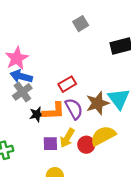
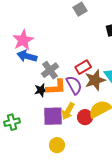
red rectangle: (67, 84) -> (83, 67), moved
gray cross: (22, 92) -> (50, 70), moved
purple square: (50, 144) -> (53, 116), size x1.5

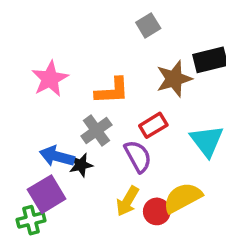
blue arrow: (27, 56) -> (57, 156), moved
brown star: (95, 80) -> (174, 79), moved
orange L-shape: (56, 87) -> (112, 91), moved
purple square: (53, 116) -> (47, 194), moved, turned -30

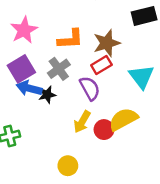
brown star: (174, 79) -> (107, 43), moved
purple square: (47, 194) -> (21, 69), moved

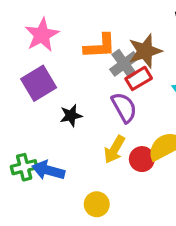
gray cross: (59, 69) -> (124, 64), moved
blue arrow: (29, 88) -> (48, 170), moved

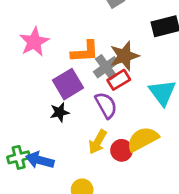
purple square: (39, 83) -> (68, 84), moved

